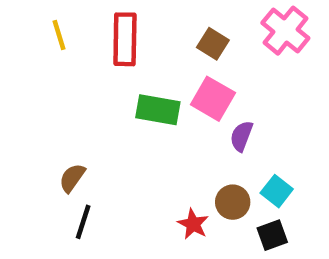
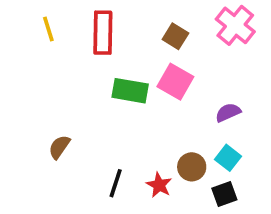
purple semicircle: (241, 136) -> (228, 112), moved, turned 45
black line: (83, 222) -> (116, 183), moved

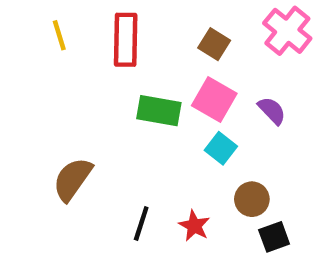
purple semicircle: (228, 112) -> (272, 111), moved, turned 70
brown semicircle: (59, 147) -> (72, 179), size x1.5
cyan square: (228, 158) -> (221, 148), moved
brown circle: (192, 167) -> (252, 199), moved

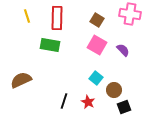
pink cross: (287, 31) -> (130, 14), turned -30
green rectangle: (159, 111) -> (50, 45), moved
cyan square: (221, 148) -> (96, 78), moved
brown semicircle: (72, 179) -> (21, 80), moved, turned 30

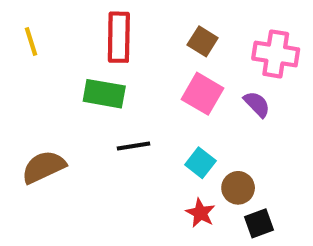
pink cross: (130, 14) -> (276, 54), moved
yellow line: (27, 16) -> (31, 41), moved
black line: (64, 101) -> (133, 146), moved, turned 63
red star: (88, 102) -> (200, 213), moved

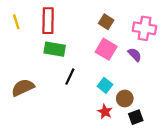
red rectangle: (119, 37) -> (48, 21), moved
black line: (133, 146) -> (70, 77), turned -56

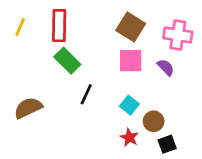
yellow line: (16, 22) -> (20, 27), turned 40
brown square: (106, 22) -> (131, 27), size x1.5
green rectangle: (55, 49) -> (67, 61), turned 35
pink square: (106, 49) -> (131, 61), turned -30

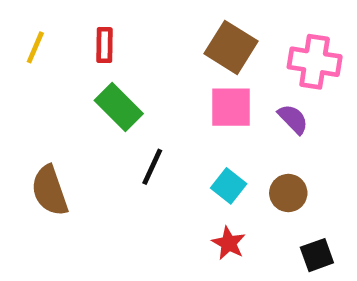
red rectangle: (59, 26) -> (105, 45), size x0.6
brown semicircle: (28, 108) -> (50, 191), turned -84
brown circle: (154, 121) -> (288, 193), moved
black square: (167, 144) -> (317, 255), moved

